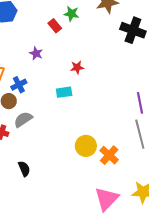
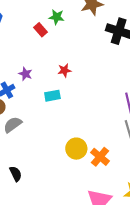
purple star: (36, 53) -> (25, 74), moved

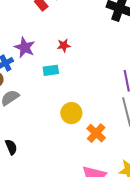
purple star: (25, 74) -> (25, 47), size x1.5
yellow circle: (76, 149) -> (71, 113), moved

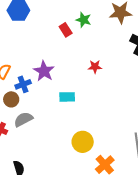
red star: (64, 45) -> (95, 67), moved

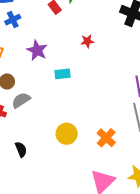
blue cross: (23, 84) -> (13, 20), moved
yellow circle: (83, 142) -> (67, 134), moved

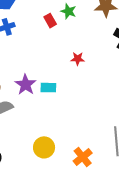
purple star: (37, 50) -> (26, 85), moved

